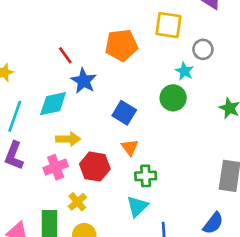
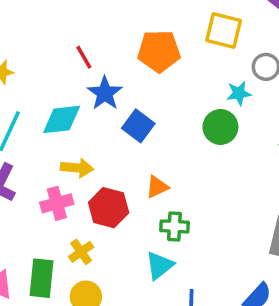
cyan star: (184, 71) -> (239, 93), turned 30
blue square: (124, 113) -> (138, 126), moved
orange triangle: (130, 147) -> (157, 187), turned 36

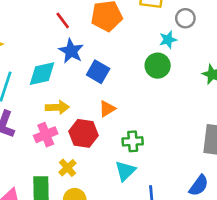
red line: (84, 57) -> (63, 20), moved
orange triangle: (157, 187) -> (107, 109), moved

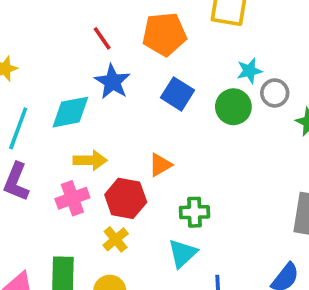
gray circle: (185, 18) -> (275, 93), moved
blue square: (98, 72) -> (177, 94), moved
yellow cross: (67, 168) -> (116, 239), moved

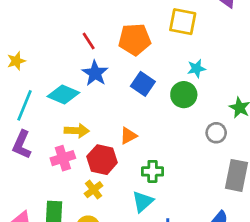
gray circle: (275, 93) -> (216, 133), moved
cyan diamond: (70, 112) -> (63, 95), turned 32

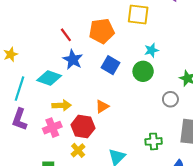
green cross: (153, 171) -> (154, 141), moved

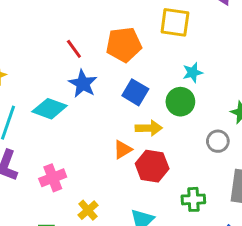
yellow arrow: (62, 105) -> (149, 128), moved
red hexagon: (83, 127) -> (152, 166), moved

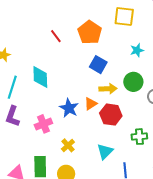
orange pentagon: (124, 45) -> (90, 32), turned -30
blue star: (83, 84) -> (69, 108), moved
green circle: (180, 102) -> (133, 82), moved
cyan diamond: (50, 109) -> (40, 77), turned 70

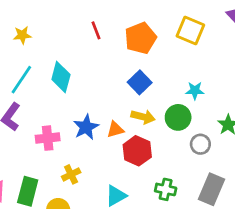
cyan star: (137, 50) -> (195, 91), moved

